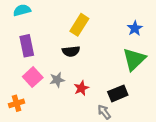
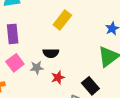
black semicircle: (71, 51) -> (51, 53), moved
black rectangle: (118, 93) -> (90, 86), turned 66

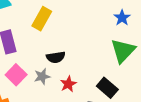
yellow rectangle: (62, 20) -> (42, 19), moved

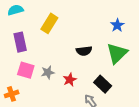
black semicircle: (56, 57) -> (84, 51), moved
pink square: (16, 75) -> (26, 70), turned -30

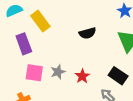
yellow rectangle: (49, 23) -> (40, 21), moved, turned -60
black semicircle: (84, 51) -> (87, 33), moved

